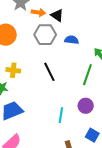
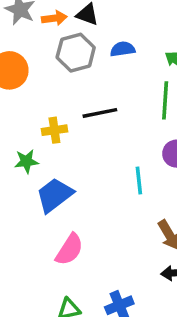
yellow cross: (13, 70) -> (54, 130), moved
black line: (49, 72) -> (100, 113), turned -60

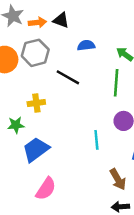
gray hexagon: (76, 53) -> (35, 53), moved
black line: (100, 113) -> (68, 77), moved, turned 40

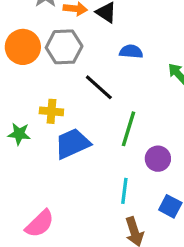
green line: (116, 83) -> (128, 129), moved
cyan line: (96, 140) -> (124, 191), moved
blue trapezoid: (36, 149) -> (72, 144), moved

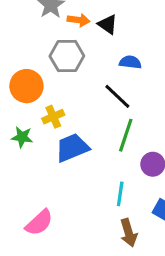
orange circle: (23, 47) -> (26, 86), moved
black line: (99, 87) -> (117, 96), moved
yellow cross: (51, 111) -> (53, 117), turned -30

